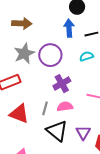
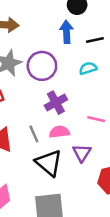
gray line: (45, 108) -> (34, 134), turned -40
purple triangle: (83, 133) -> (82, 153), moved

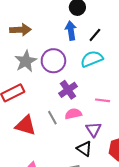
black line: (95, 40) -> (95, 35), turned -32
cyan semicircle: (88, 68) -> (92, 59), size x1.5
black triangle: (49, 163) -> (84, 149), moved, size x0.7

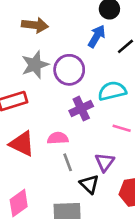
blue arrow: (71, 31) -> (97, 36), turned 30
cyan semicircle: (92, 59) -> (112, 91), moved
pink semicircle: (73, 114) -> (58, 138), moved
gray line: (52, 118) -> (68, 162), moved

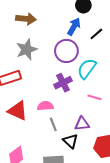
purple circle: (69, 70) -> (66, 51), moved
cyan semicircle: (112, 91) -> (87, 69), turned -40
purple triangle: (105, 162) -> (82, 124), turned 49

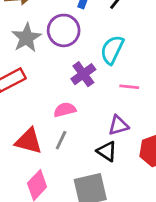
purple circle: (66, 51) -> (64, 30), moved
red triangle: (18, 111) -> (29, 141), moved
gray line: (53, 124) -> (61, 140), moved, turned 56

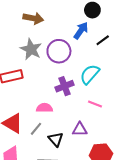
gray star: (26, 38) -> (31, 49), turned -30
black triangle: (107, 151) -> (56, 139), moved

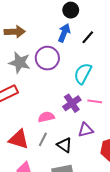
purple cross: (65, 86) -> (72, 103), moved

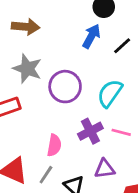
purple circle: (47, 58) -> (65, 87), moved
pink semicircle: (46, 117) -> (54, 145), turned 105

